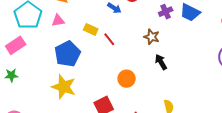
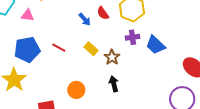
yellow rectangle: (91, 29) -> (91, 49), moved
red line: (109, 39) -> (59, 48), moved, turned -40

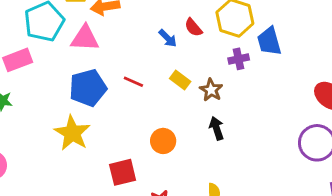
pink triangle: (28, 15) -> (85, 38), size x1.5
blue trapezoid: (155, 45) -> (269, 41), moved, turned 35

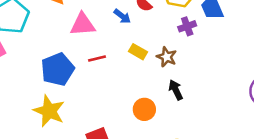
pink triangle: (85, 38) -> (83, 24), moved
red line: (133, 82) -> (97, 59), turned -30
orange circle: (163, 141) -> (144, 109), moved

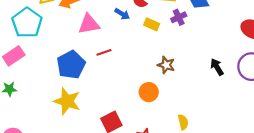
yellow rectangle: (138, 52) -> (152, 24), moved
brown star: (167, 57) -> (166, 65), moved
black arrow: (176, 90) -> (217, 67), moved

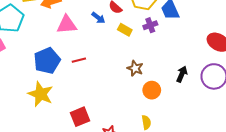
red line: (104, 52) -> (79, 60), moved
black arrow: (217, 67) -> (182, 74), turned 49
orange circle: (149, 92) -> (152, 90), moved

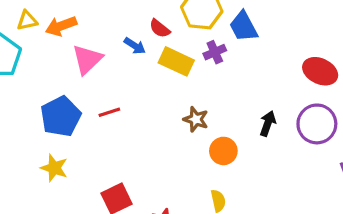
pink triangle: (67, 25) -> (87, 59), turned -35
yellow rectangle: (125, 30) -> (176, 61), size x1.5
yellow star: (41, 94) -> (54, 168), size x0.7

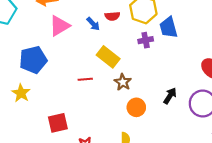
red semicircle: (160, 29) -> (112, 16), turned -56
yellow rectangle: (176, 61) -> (108, 57), moved
red line: (109, 112) -> (85, 79), moved

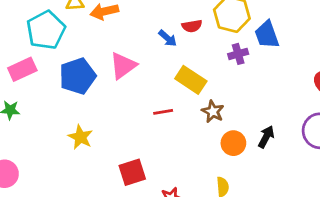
pink triangle: (59, 26) -> (123, 66), moved
blue pentagon: (33, 60) -> (77, 76), moved
black arrow: (170, 96) -> (266, 137), moved

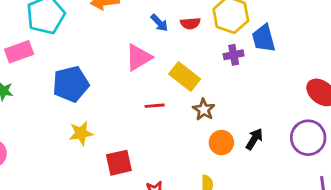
blue arrow: (168, 38) -> (159, 23), moved
pink triangle: (123, 66) -> (139, 57), moved
blue pentagon: (77, 76) -> (71, 84), moved
yellow star: (80, 137) -> (81, 133), moved, turned 30

